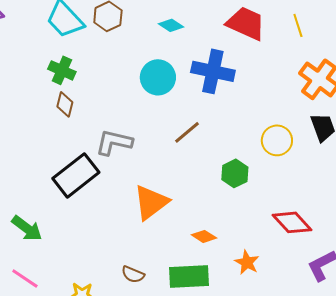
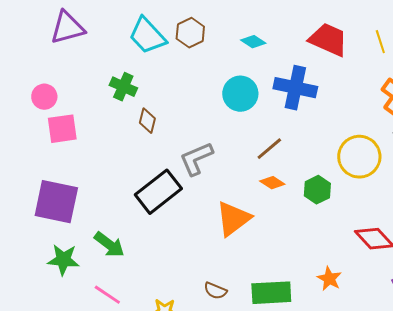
green cross: (62, 70) -> (123, 87), moved
yellow circle: (277, 140) -> (359, 157), size x1.4
gray L-shape: (114, 142) -> (196, 159), turned -36
orange diamond: (204, 236) -> (272, 183), moved

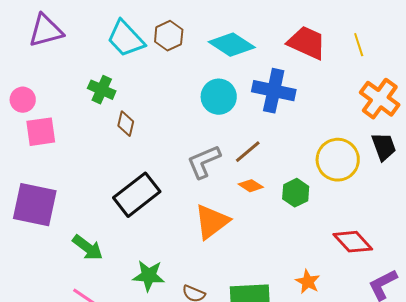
cyan diamond: (253, 42) -> (232, 45), size x1.8
gray L-shape: (196, 159) -> (204, 162), moved
green star: (63, 260) -> (149, 276), moved

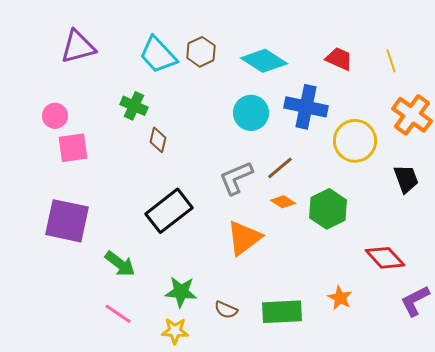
red trapezoid: (307, 43) -> (339, 59), size x0.7
black trapezoid: (384, 147) -> (406, 179), moved
yellow circle: (338, 160) -> (355, 141), moved
green hexagon: (296, 193) -> (328, 209), size x1.4

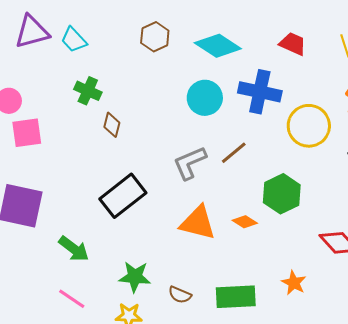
cyan trapezoid: (158, 55) -> (74, 40), moved, size x0.7
orange diamond: (283, 202) -> (245, 222), moved
orange triangle: (244, 238) -> (198, 223), turned 51

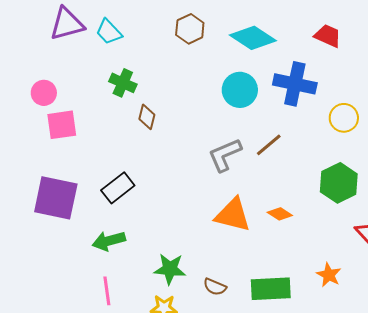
yellow circle: (309, 126) -> (344, 118), size x0.7
green hexagon: (282, 194) -> (339, 183), moved
black rectangle: (123, 196) -> (118, 188), moved, size x0.7
green arrow: (74, 249) -> (109, 241), turned 128
pink line: (72, 299) -> (107, 291), turned 48

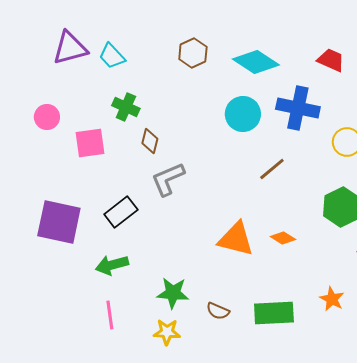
pink square: (62, 125) -> (90, 143), moved
gray L-shape: (225, 155) -> (168, 179), moved

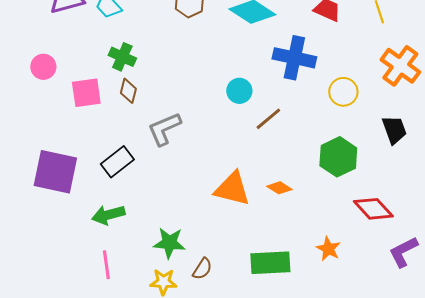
cyan circle: (243, 114) -> (239, 91), moved, size x0.7
brown diamond: (150, 141) -> (128, 91), moved
brown semicircle: (218, 311) -> (202, 269), moved, turned -80

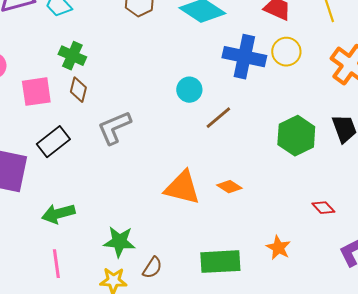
yellow circle: (343, 92) -> (286, 52), moved
green hexagon: (338, 157) -> (296, 136), moved
black rectangle: (117, 162) -> (53, 142), moved
red diamond: (373, 209) -> (323, 208), size x0.6

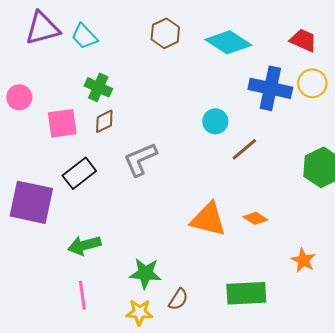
brown diamond: (78, 90) -> (104, 121), turned 50
orange star: (278, 248) -> (303, 260), moved

